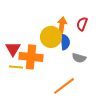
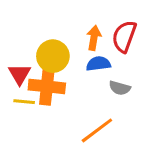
red semicircle: (82, 24) -> (124, 36), size x1.5
yellow circle: (51, 37) -> (53, 56), moved
blue semicircle: (65, 42) -> (98, 64), turned -91

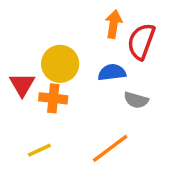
orange arrow: (94, 38) -> (114, 24), moved
orange cross: (47, 86) -> (53, 98), size x0.7
yellow line: (24, 102) -> (39, 150), moved, turned -30

